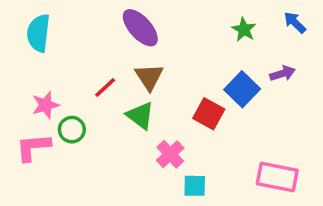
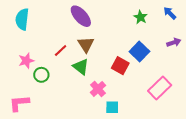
purple arrow: (283, 73) -> (174, 42), moved
pink L-shape: (33, 147) -> (19, 103), moved
pink rectangle: (277, 177) -> (160, 88), moved, turned -55

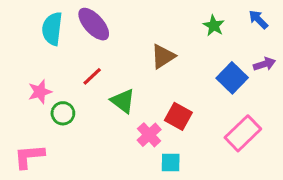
purple ellipse: (81, 16) -> (94, 24), moved
cyan semicircle: (22, 19) -> (52, 29), moved
brown triangle: (86, 44) -> (163, 56), moved, turned 30
blue square: (139, 52) -> (232, 78), moved
red square: (120, 66) -> (178, 116), moved

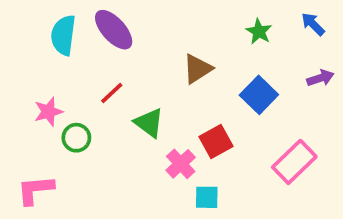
blue square: (232, 78) -> (259, 95), moved
red square: (178, 116) -> (216, 141), turned 32

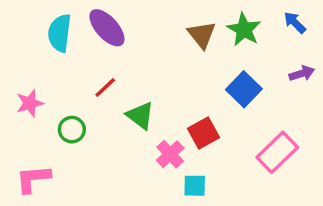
green star: (259, 32) -> (244, 30), size x1.4
brown triangle: (197, 69) -> (202, 35), moved, turned -36
pink star: (48, 112) -> (30, 103), moved

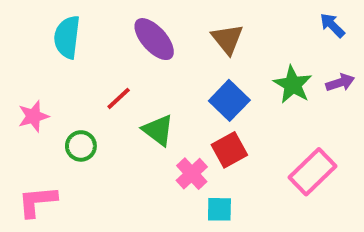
purple ellipse: (107, 28) -> (154, 39), moved
green star: (244, 30) -> (293, 85), moved
blue square: (244, 89) -> (229, 100), moved

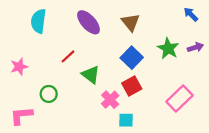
green circle: (81, 146) -> (49, 94), moved

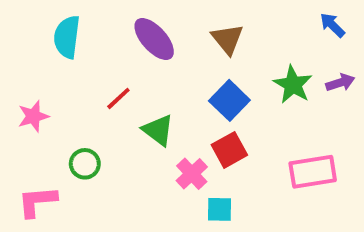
pink rectangle: (180, 99) -> (313, 172), turned 35

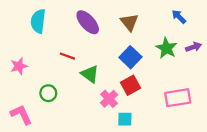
blue arrow: (332, 25) -> (179, 17), moved
red line: (118, 98) -> (67, 56), turned 63
pink L-shape: (37, 201) -> (21, 115), turned 70

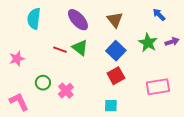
green triangle: (90, 74) -> (80, 48), moved
pink cross: (109, 99) -> (66, 91), moved

